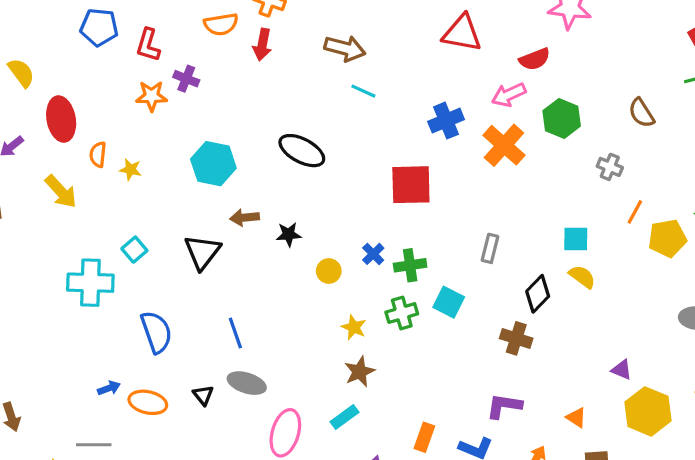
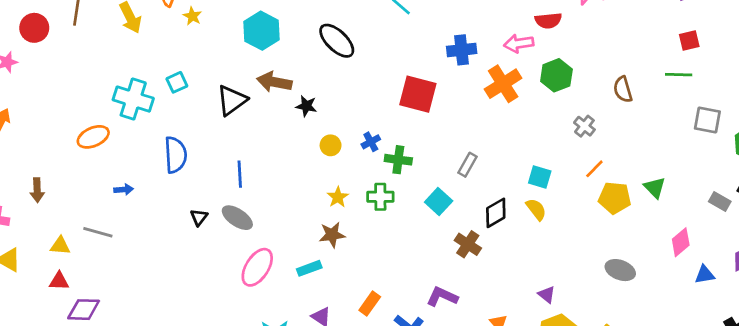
brown arrow: (245, 218) -> (274, 82), size x1.4
cyan square: (449, 302) -> (439, 201), moved
orange ellipse: (148, 402) -> (93, 137), moved, turned -52

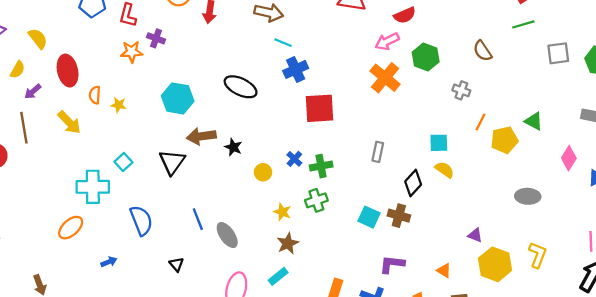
blue cross: (462, 50) -> (296, 69), moved
black star: (306, 106) -> (233, 147), turned 30
cyan square: (439, 201) -> (369, 217), moved
gray ellipse: (237, 218) -> (227, 235), moved, turned 40

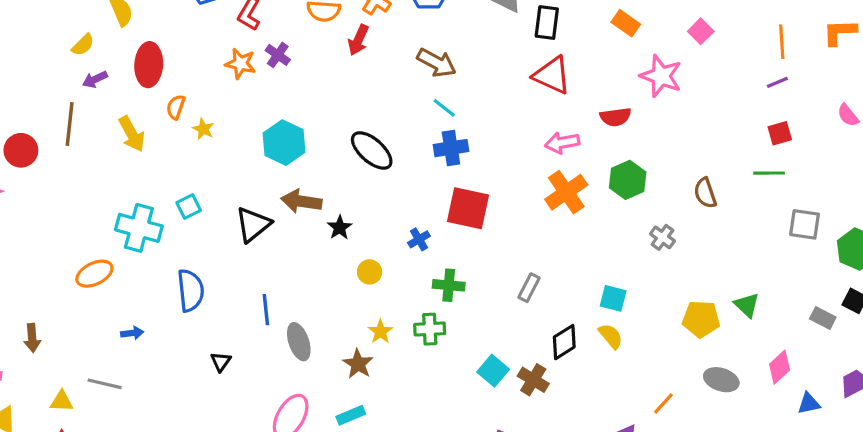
pink arrow: (387, 41) -> (562, 143), moved
orange line: (481, 122) -> (663, 403), moved
blue cross: (294, 159) -> (419, 239), moved
gray ellipse: (528, 196) -> (721, 380), moved
brown star: (288, 243) -> (358, 364), moved, turned -30

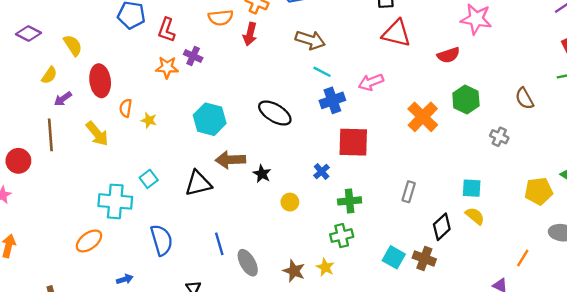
pink arrow: (562, 143) -> (371, 82), moved
black triangle: (253, 225) -> (198, 183), turned 36
yellow star: (380, 332) -> (325, 267), moved

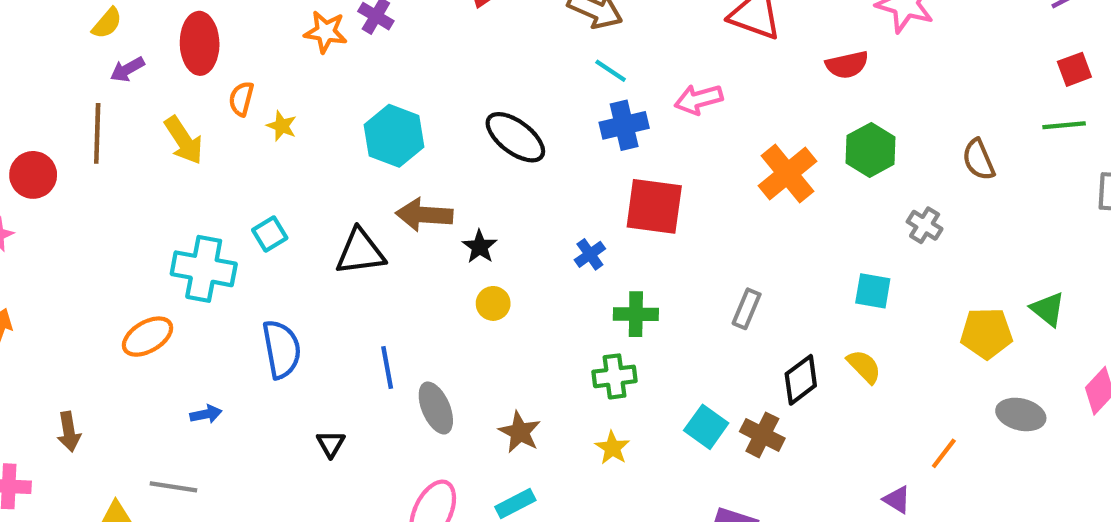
cyan square: (472, 188) -> (873, 291), moved
yellow circle: (290, 202) -> (493, 303), moved
yellow star: (325, 267) -> (612, 448), moved

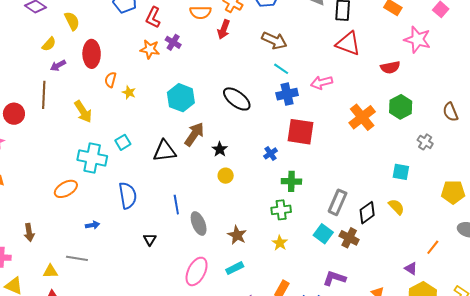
yellow arrow: (184, 140) -> (83, 112), moved
brown arrow: (424, 215) -> (194, 134), turned 120
gray rectangle: (747, 309) -> (338, 202), moved, size x1.4

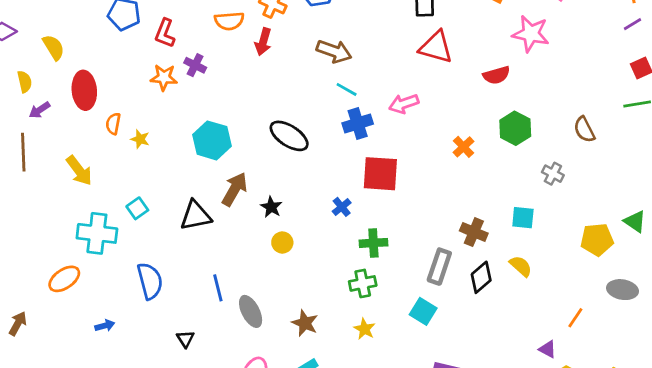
yellow semicircle: (49, 44) -> (25, 82), turned -49
orange cross: (362, 117) -> (463, 147), size x0.6
brown arrow: (29, 232) -> (18, 324), moved, turned -138
brown cross: (349, 238) -> (474, 232), moved

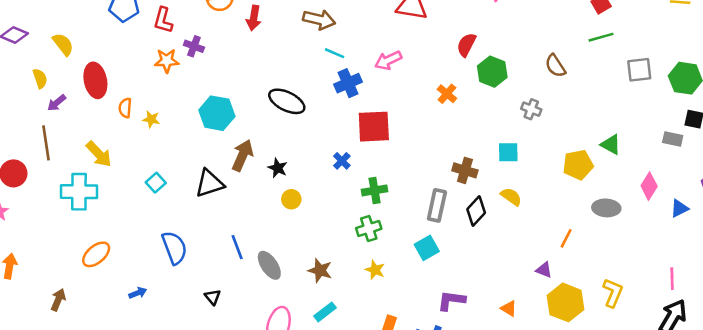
red semicircle: (497, 75) -> (466, 45), moved, turned 140
cyan cross: (97, 233) -> (79, 192), moved
cyan square: (423, 311) -> (427, 248), turned 35

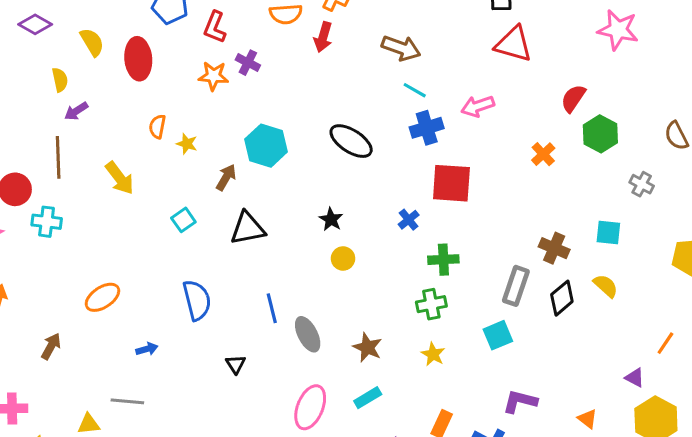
red ellipse: (95, 80) -> (138, 59), moved
brown arrow: (242, 155) -> (226, 177), moved, size x0.7
cyan cross: (79, 192) -> (47, 222), moved, size x0.7

